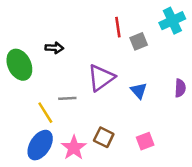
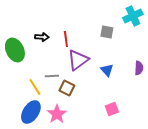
red line: (118, 27) -> (66, 39), moved
gray square: (139, 41) -> (107, 32), turned 32
brown square: (104, 137) -> (67, 88), moved

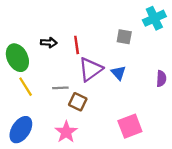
blue triangle: (107, 70) -> (118, 73), moved
yellow line: (35, 87) -> (26, 87), moved
pink square: (112, 109) -> (130, 126), size x1.5
blue ellipse: (31, 112) -> (21, 130), moved

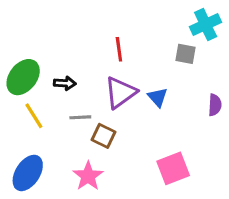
gray square: (124, 37) -> (185, 54), moved
black arrow: (49, 43) -> (65, 83), moved
red line: (77, 45) -> (119, 49), moved
green ellipse: (17, 58) -> (23, 77), turned 64

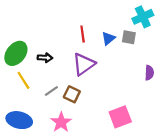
blue triangle: (158, 97) -> (108, 38), moved, turned 32
gray line: (80, 117) -> (51, 91), moved, turned -32
blue ellipse: (28, 173) -> (19, 120), turned 70

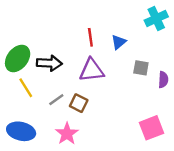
gray square: (129, 37) -> (141, 68), moved
black arrow: (45, 58) -> (49, 63), size x1.5
purple triangle: (84, 64) -> (92, 70), turned 30
pink square: (120, 117) -> (151, 128), moved

